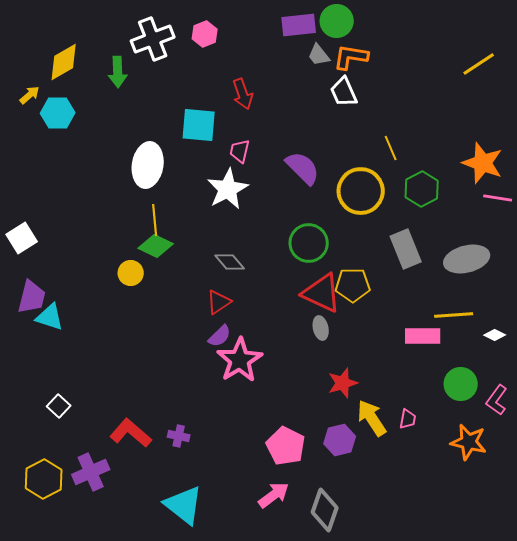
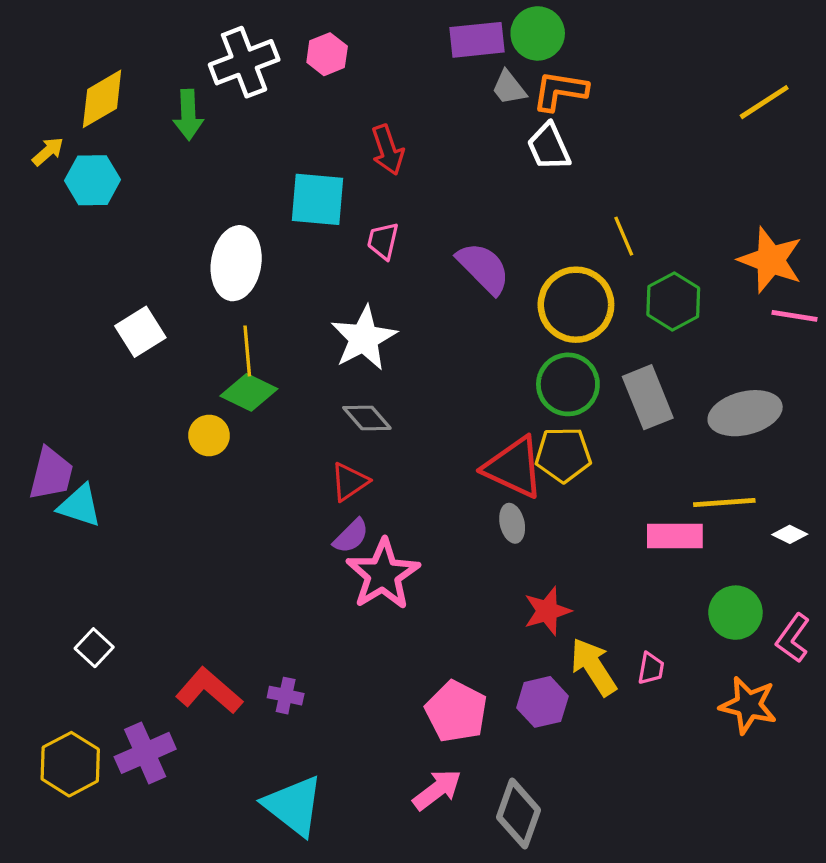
white star: (228, 189) -> (364, 338), moved
white square: (22, 238) -> (140, 332), moved
green circle: (309, 243) -> (568, 384), moved

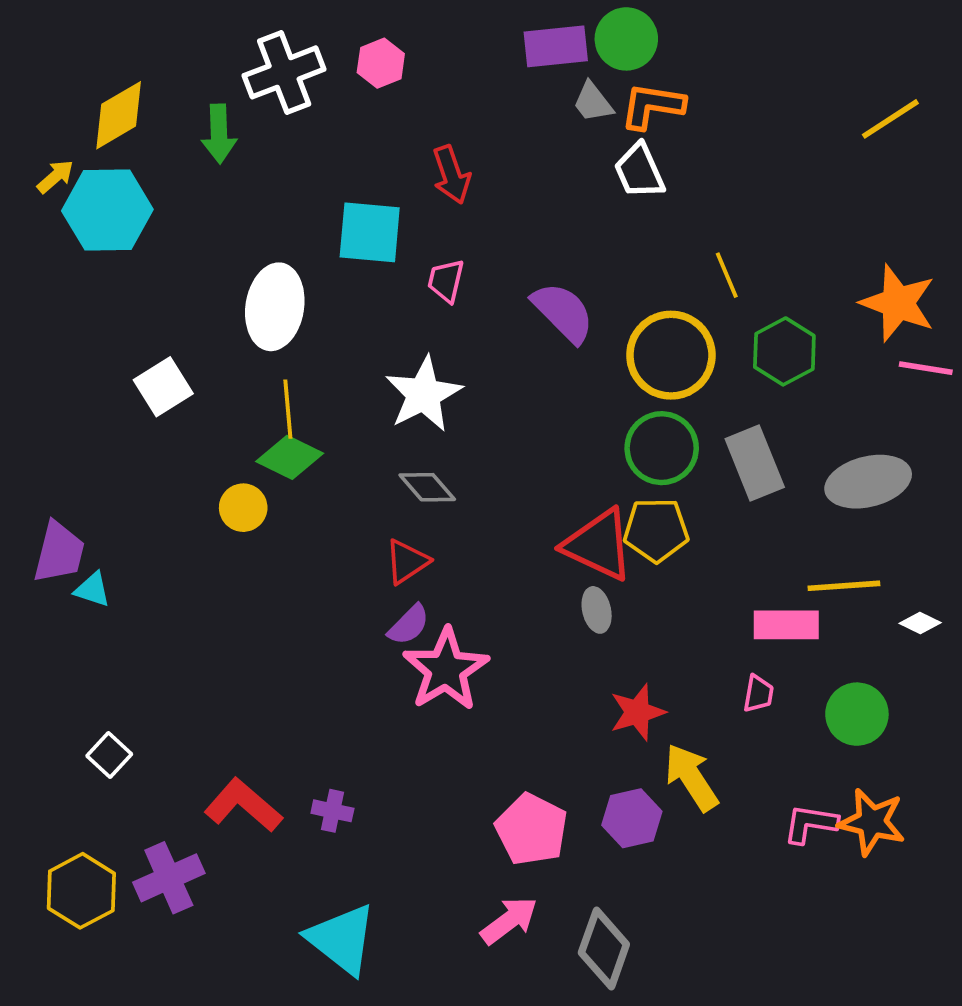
cyan hexagon: (93, 180) -> (107, 210), size x1.4
cyan triangle: (80, 506) -> (93, 589), size x0.7
pink L-shape: (793, 638) -> (810, 824), moved, turned 63
pink trapezoid: (651, 668) -> (758, 694), moved

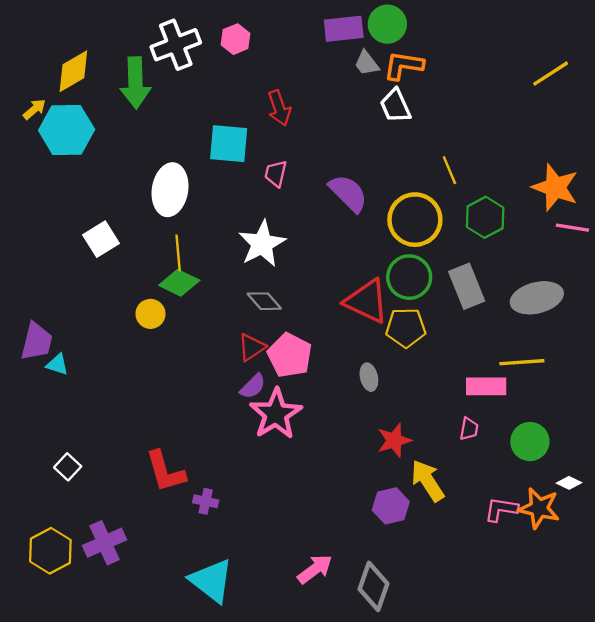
green arrow: (219, 134) -> (136, 83), size x1.4
red triangle: (598, 545) -> (367, 301), moved
white diamond: (920, 623) -> (569, 483), moved
red L-shape: (243, 805) -> (165, 471), moved, turned -147
pink pentagon: (531, 829) -> (290, 355), moved

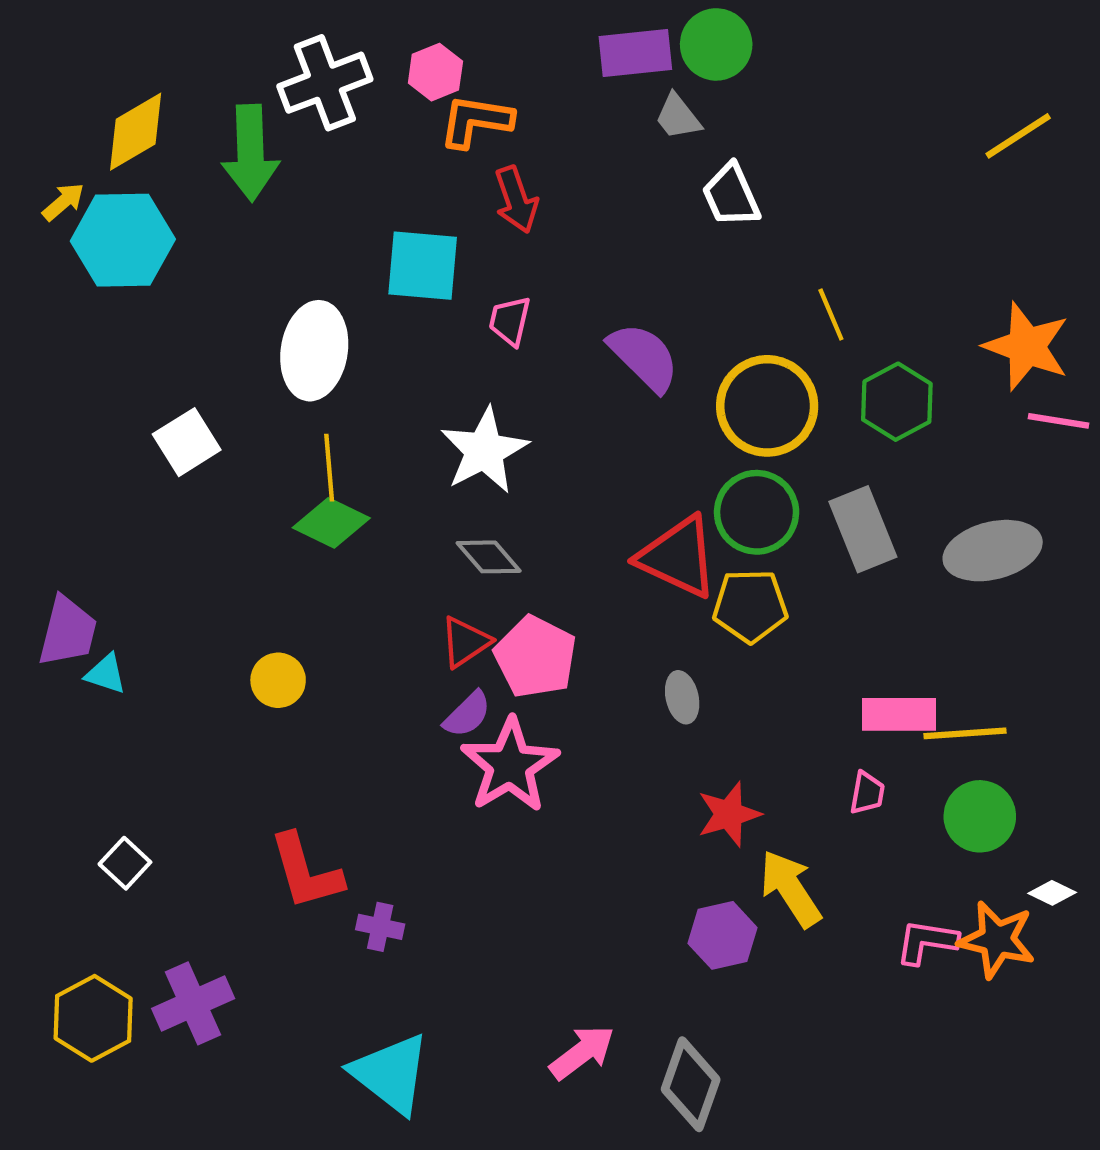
orange L-shape: (403, 66) -> (476, 121), moved
yellow circle: (150, 314) -> (278, 680), moved
yellow line: (522, 362) -> (965, 733), moved

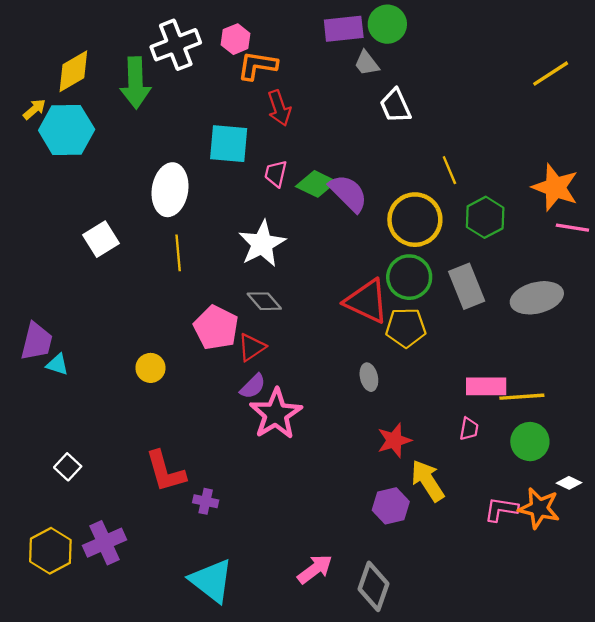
green diamond: (331, 523) -> (316, 184), moved
pink pentagon: (535, 657) -> (216, 328), moved

